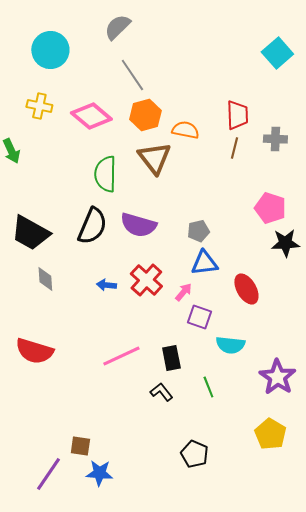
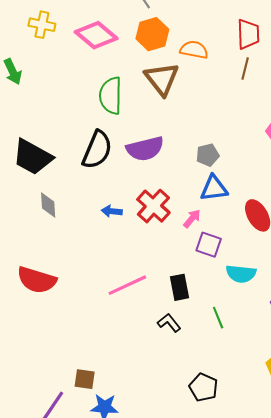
purple semicircle: (138, 225) -> (145, 149), turned -30

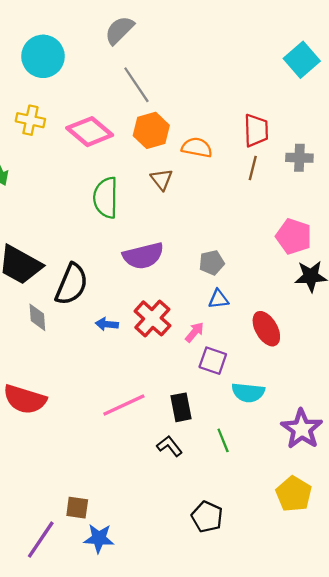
brown triangle: (162, 79) -> (162, 179), size x0.6
black semicircle: (97, 150) -> (71, 284), moved
blue triangle: (214, 188) -> (218, 299), size x0.7

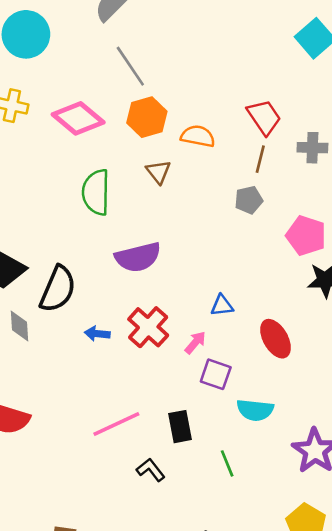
red trapezoid: (256, 130) -> (264, 117), turned -32
gray pentagon: (212, 263) -> (249, 200), moved
black L-shape: (169, 446) -> (151, 470), moved

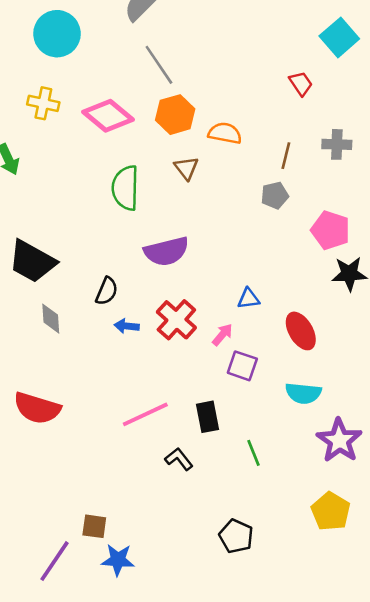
red trapezoid: (264, 117) -> (301, 83), moved, size x0.7
black semicircle: (58, 289) -> (107, 291), moved, size x0.6
cyan semicircle: (255, 410) -> (303, 393), moved

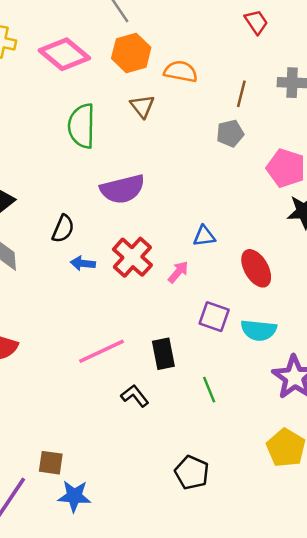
purple square: (242, 366) -> (214, 317), moved

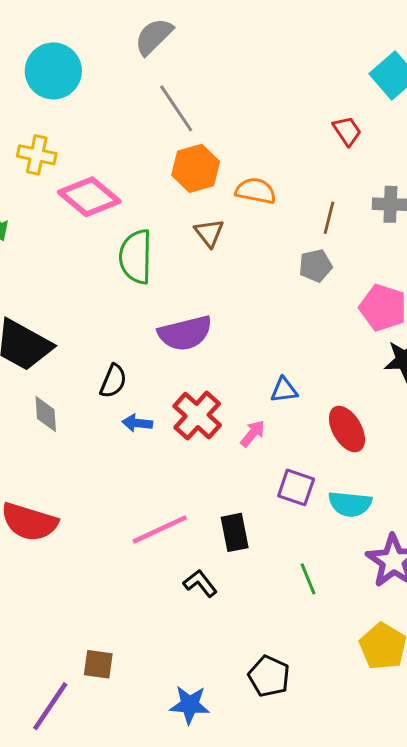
pink diamond: (64, 54) -> (89, 197), moved
green line: (209, 390) -> (308, 579), moved
blue star: (74, 496) -> (190, 705), moved

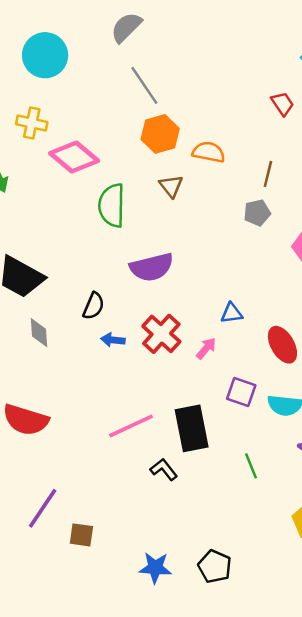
black rectangle: (235, 532) -> (192, 428), size x1.5
black pentagon: (269, 676) -> (215, 566), moved
purple line: (50, 706) -> (43, 508), moved

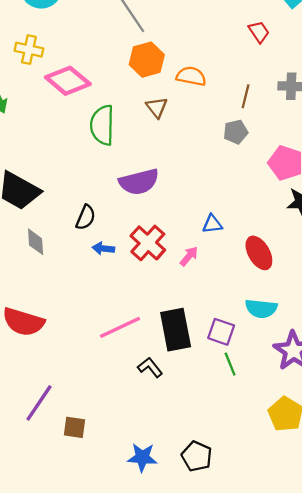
purple square: (241, 392) -> (221, 332), moved

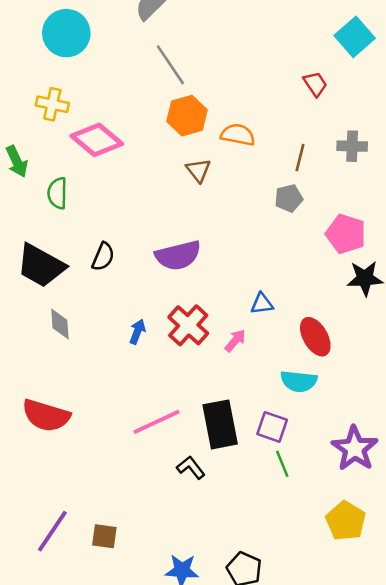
green semicircle: (102, 125) -> (57, 193), moved, size x0.7
black semicircle: (86, 217) -> (103, 257), moved
blue arrow: (103, 248) -> (137, 332), turned 105
cyan semicircle: (261, 308) -> (299, 381), moved
purple line: (39, 403) -> (52, 531), moved

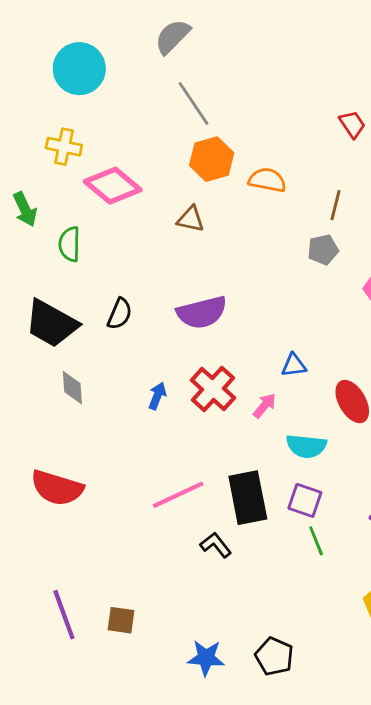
brown triangle: (198, 170) -> (191, 219), moved, turned -40
cyan semicircle: (299, 381) -> (306, 446), moved
purple line: (52, 531) -> (64, 615), turned -54

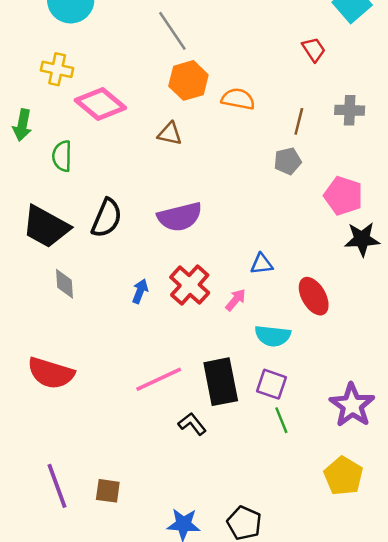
green arrow: (25, 209) -> (22, 125), turned 36
black semicircle: (120, 314) -> (107, 218), size x1.4

